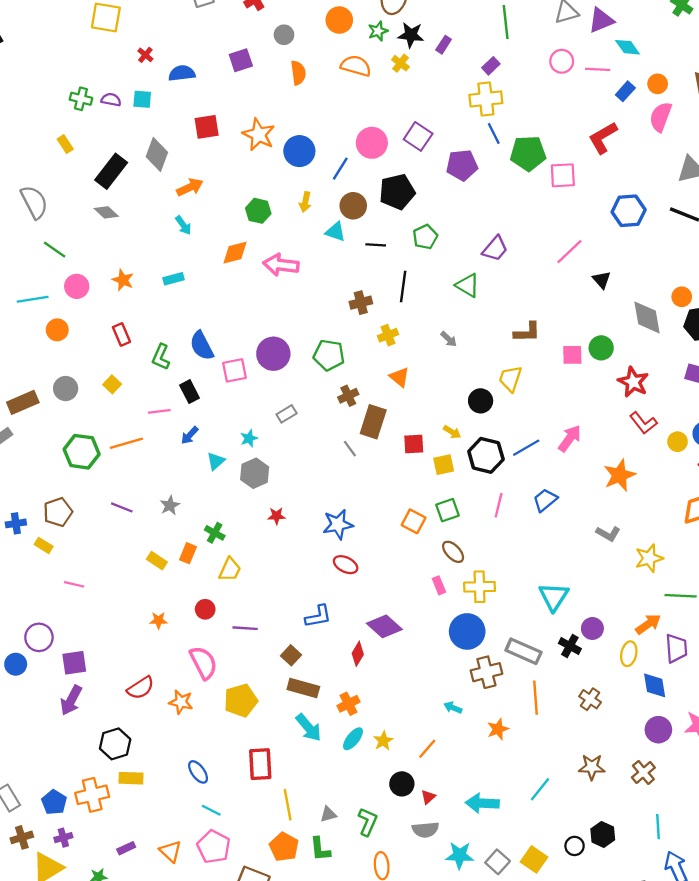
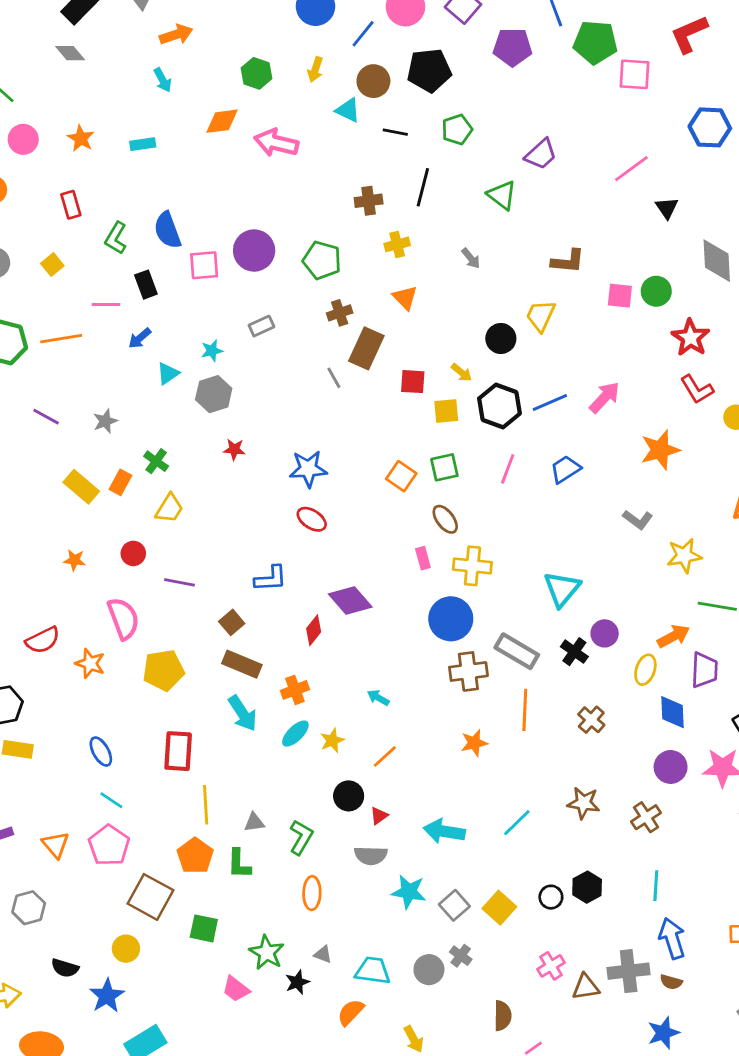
yellow rectangle: (157, 561) -> (81, 487), size x1.4
cyan arrow: (453, 708) -> (378, 698), moved

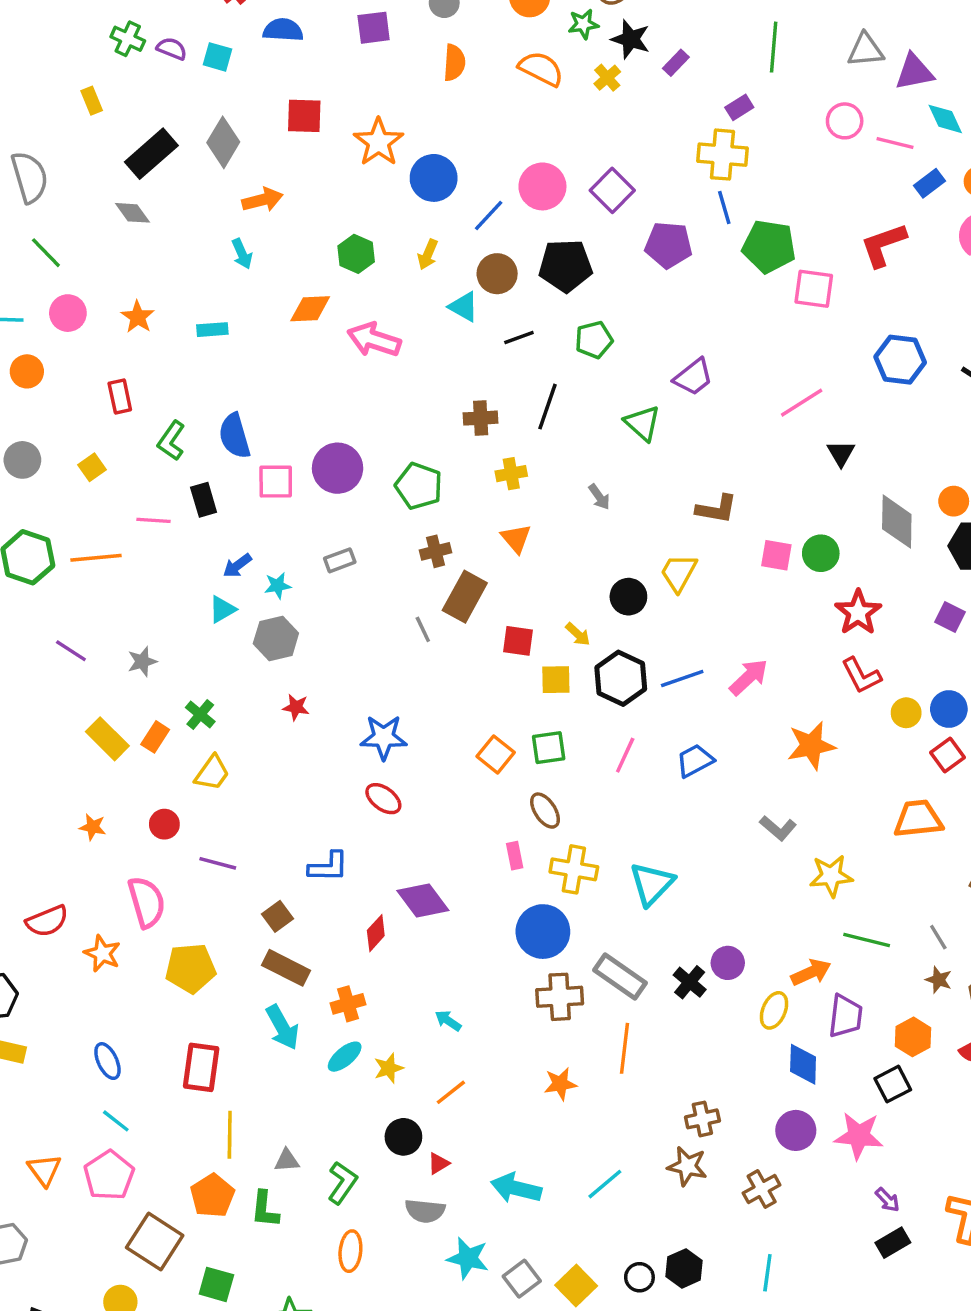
black line: (395, 132) -> (519, 337), turned -35
blue arrow: (140, 338) -> (237, 566), moved
cyan triangle: (562, 589) -> (652, 884), moved
brown cross: (591, 720) -> (702, 1119), moved, turned 32

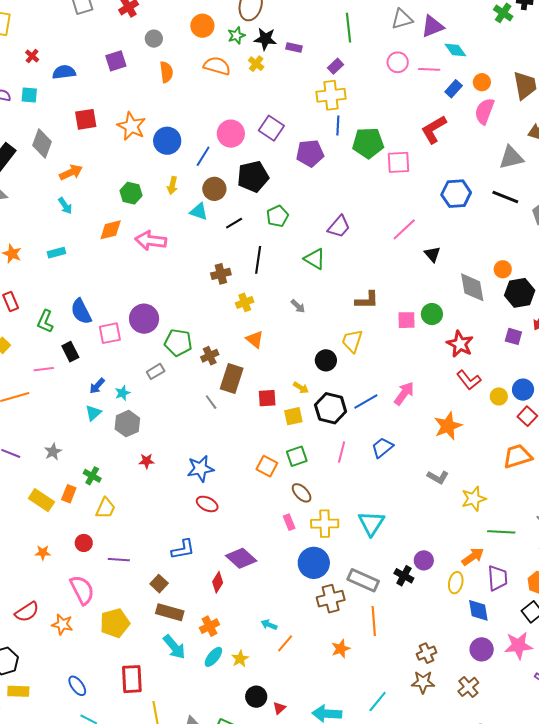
purple rectangle: (676, 63) -> (294, 47), turned 70
blue line: (724, 208) -> (338, 126), turned 30
green pentagon: (419, 486) -> (178, 343), moved
orange line: (451, 1092) -> (285, 643), moved

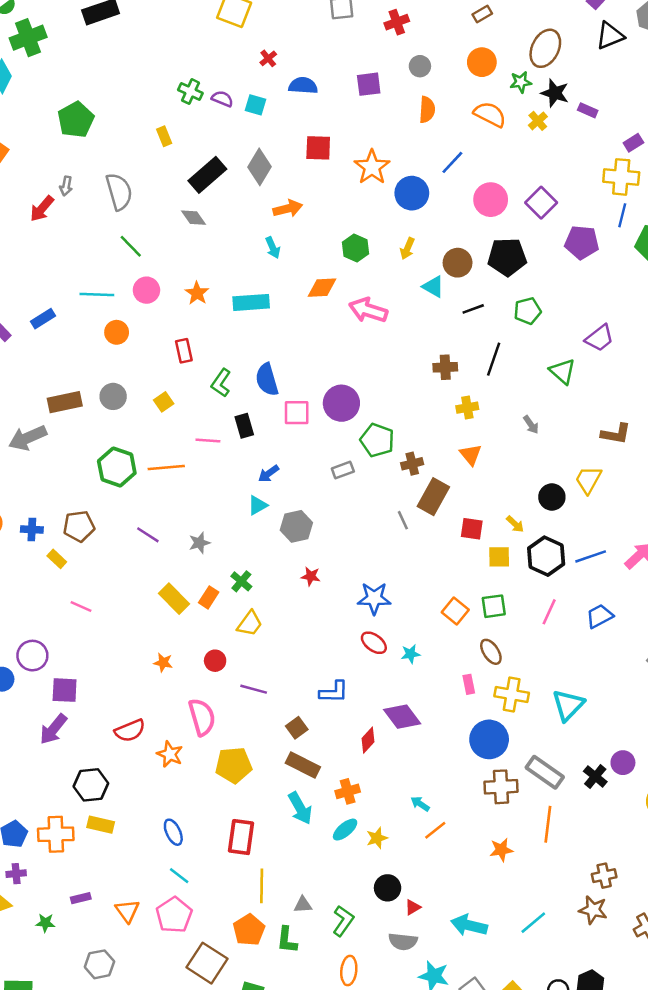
blue line: (203, 156) -> (452, 162), moved
cyan rectangle: (56, 253) -> (251, 302), size x1.6
cyan star: (123, 393) -> (411, 654), moved

